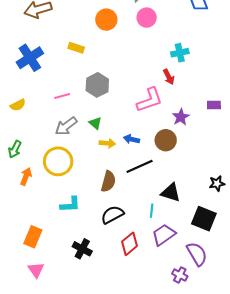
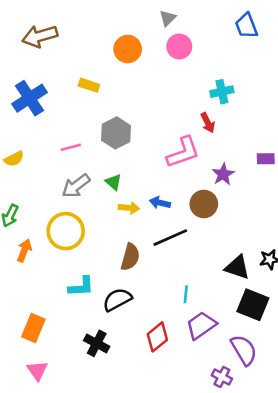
black triangle: (171, 193) -> (237, 267), moved
black semicircle: (112, 215) -> (117, 300), moved

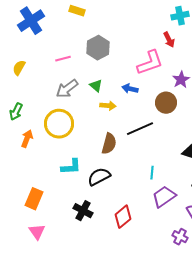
yellow semicircle: (14, 159) -> (19, 68), turned 147
blue arrow: (160, 203) -> (130, 89), moved
red diamond: (157, 337) -> (123, 217), moved

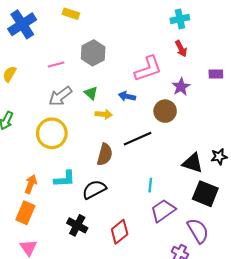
red arrow: (169, 40) -> (181, 49), moved
orange arrow: (27, 139) -> (31, 184), moved

